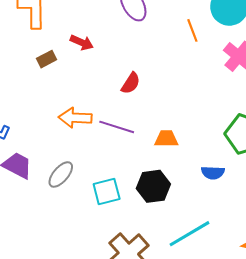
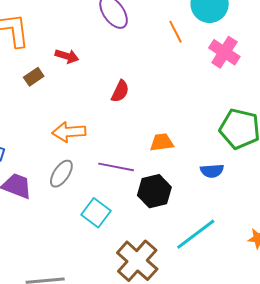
purple line: (117, 127) -> (116, 167), moved
gray ellipse: (61, 174) -> (61, 174), moved
cyan square: (107, 191) -> (96, 213), moved, turned -32

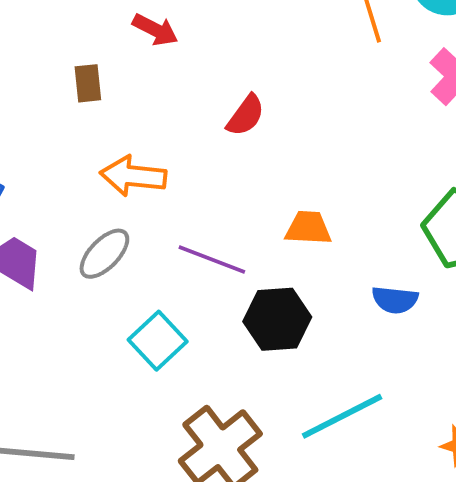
brown rectangle: (34, 77) -> (88, 83), moved, turned -72

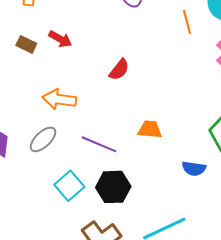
red arrow: (155, 30) -> (60, 39), moved
brown rectangle: (88, 83) -> (26, 44), moved, turned -60
black hexagon: (277, 319) -> (113, 187), moved

